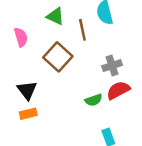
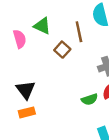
green triangle: (55, 16) -> (42, 26), moved
brown square: (58, 57) -> (62, 50), moved, size x0.6

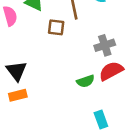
brown square: (62, 50) -> (56, 27), turned -35

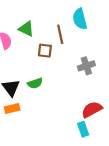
red semicircle: (111, 71) -> (92, 110), moved
green semicircle: (86, 81) -> (35, 83), moved

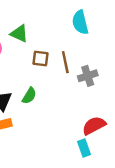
brown line: (60, 34) -> (65, 62), moved
green semicircle: (35, 83) -> (29, 96), turned -40

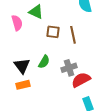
gray cross: (88, 76) -> (69, 68), moved
red semicircle: (94, 126) -> (81, 80), moved

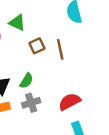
brown square: (53, 32) -> (37, 46), turned -32
gray cross: (69, 68) -> (31, 103), moved

